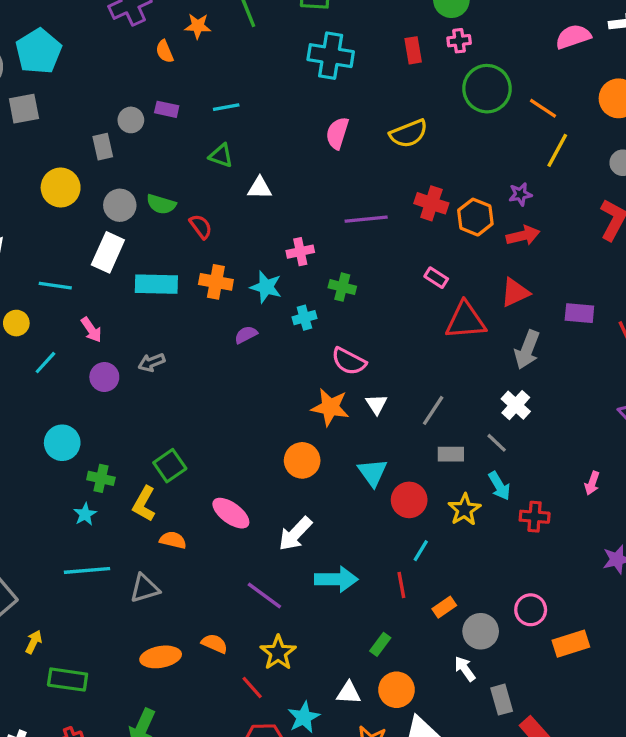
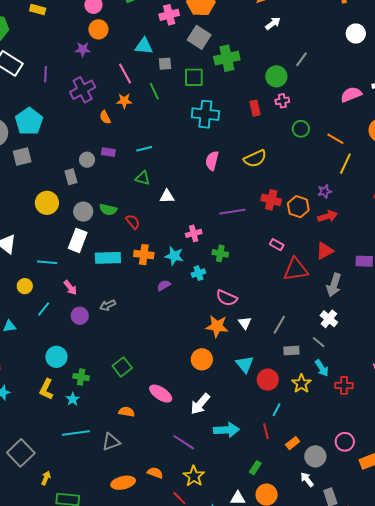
green circle: (487, 89) -> (301, 129), size x0.6
yellow L-shape: (144, 504) -> (46, 389), moved

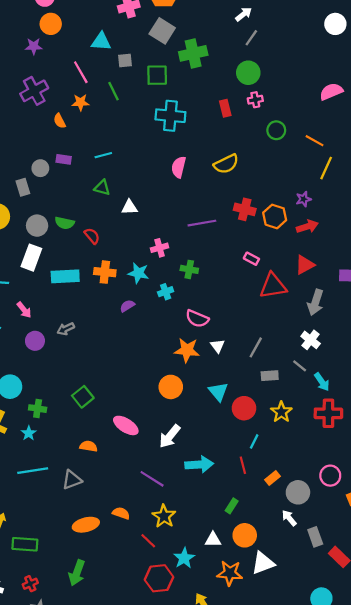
gray line: (302, 59) -> (251, 38), moved
cyan arrow: (322, 368) -> (322, 382), moved
red cross: (344, 385) -> (328, 413), size x1.4

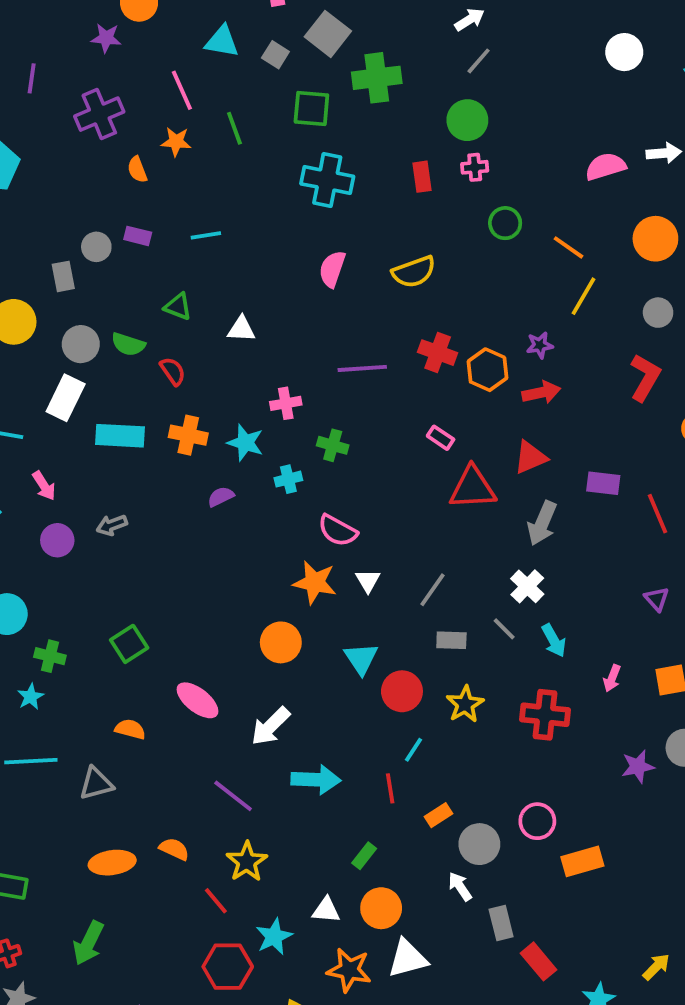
gray square: (125, 61) -> (275, 55), moved, turned 32
green triangle: (102, 188) -> (178, 307), moved
cyan arrow: (322, 382) -> (554, 640), moved

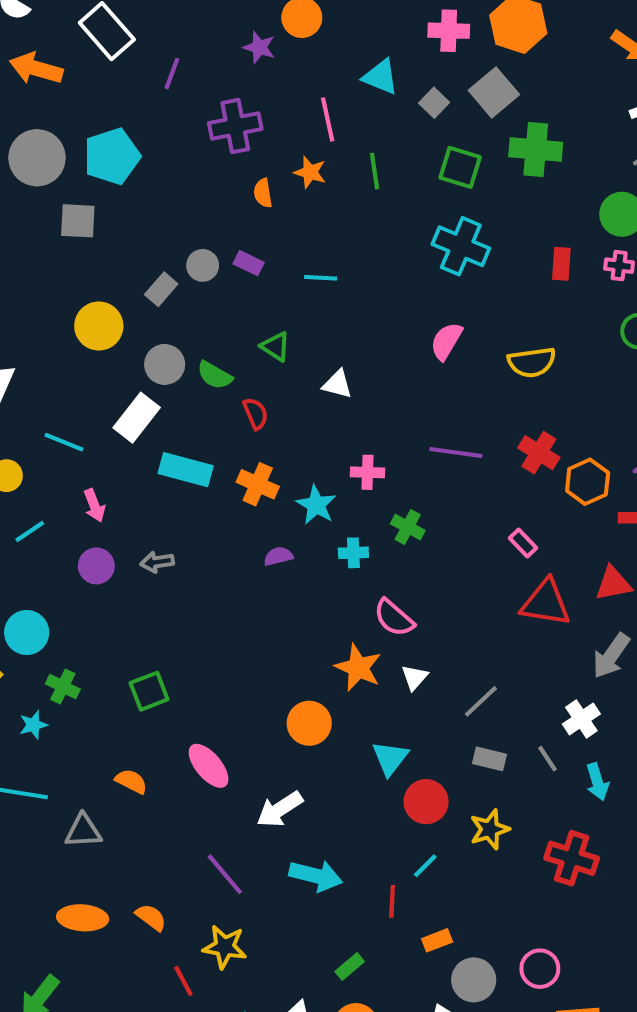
gray rectangle: (63, 276) -> (161, 289), turned 40
yellow star: (247, 862) -> (225, 947), turned 30

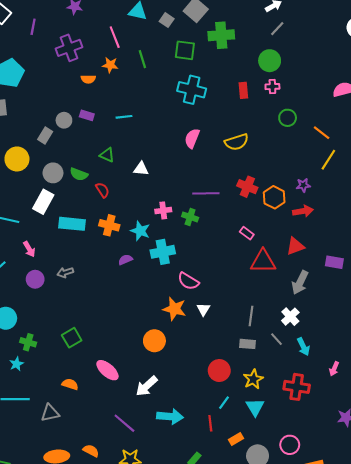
orange semicircle: (263, 193) -> (88, 79), turned -72
green cross: (408, 527) -> (190, 217), moved
cyan cross: (353, 553) -> (163, 252), size x1.6
gray line: (481, 701) -> (251, 316), moved, turned -30
cyan triangle: (390, 758) -> (255, 407), moved

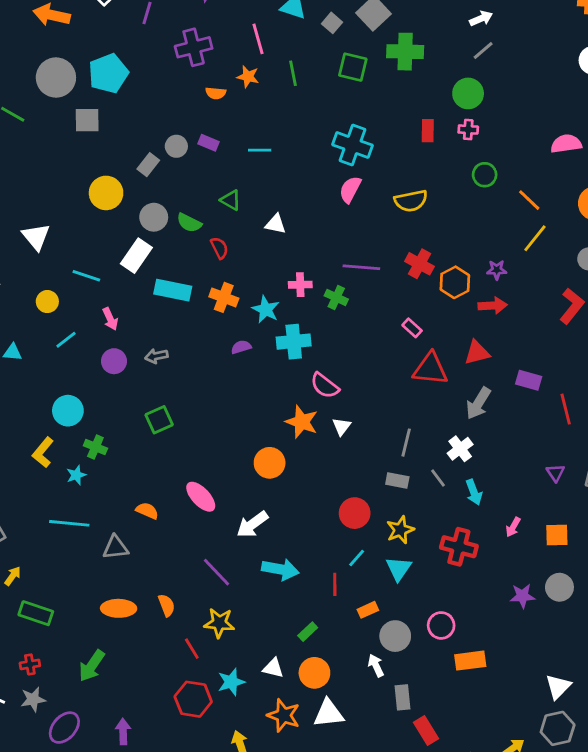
cyan cross: (192, 90) -> (352, 145), moved
green square: (72, 338) -> (159, 420), moved
orange semicircle: (91, 451) -> (167, 605), turned 35

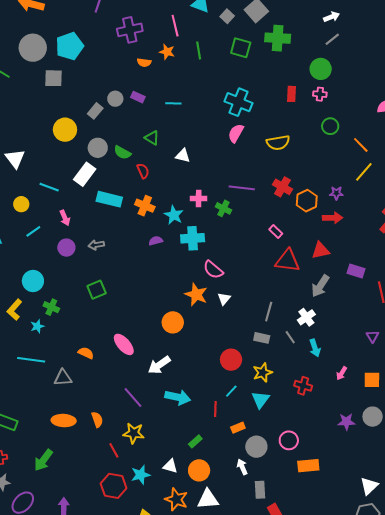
red cross: (459, 547) -> (303, 386), size x0.7

